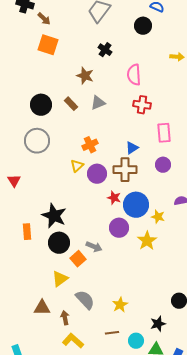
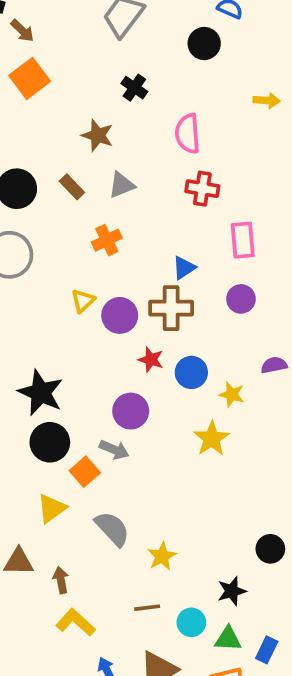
orange square: (48, 45) -> (30, 78), turned 35
orange cross: (90, 145) -> (107, 240), moved
blue circle: (136, 205) -> (191, 372), size x0.7
purple circle: (119, 228) -> (131, 411), moved
gray semicircle: (85, 300) -> (112, 529), moved

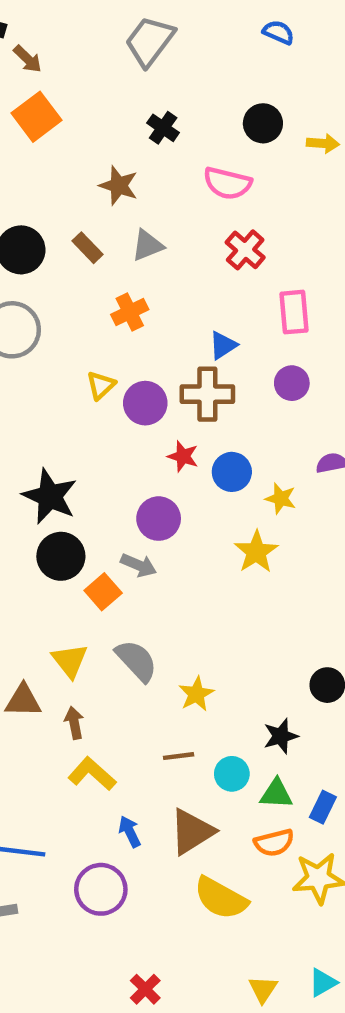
black circle: (204, 44) -> (263, 123), moved
pink semicircle: (188, 134) -> (227, 183), turned -72
red cross: (202, 189) -> (245, 250), turned 32
yellow triangle: (52, 508) -> (70, 661), moved, turned -32

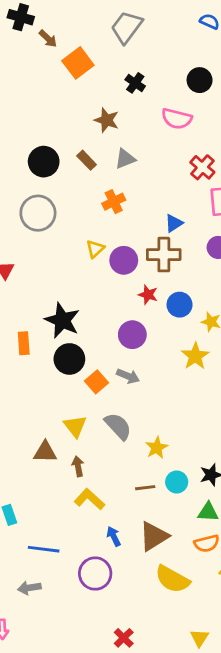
orange square: (36, 117) -> (78, 63), moved
red cross: (245, 250) -> (202, 167), moved
gray arrow: (139, 565) -> (128, 376), moved
cyan circle: (232, 774) -> (177, 482), moved

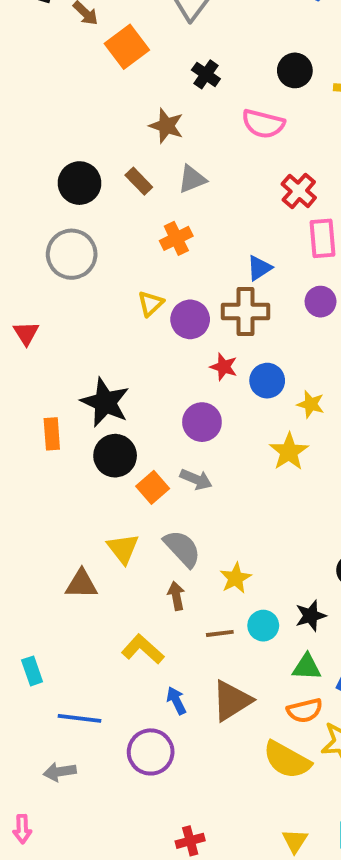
brown arrow: (78, 466) -> (176, 596), moved
yellow semicircle: (172, 579) -> (287, 760), moved
red cross: (124, 638) -> (190, 841), turned 30

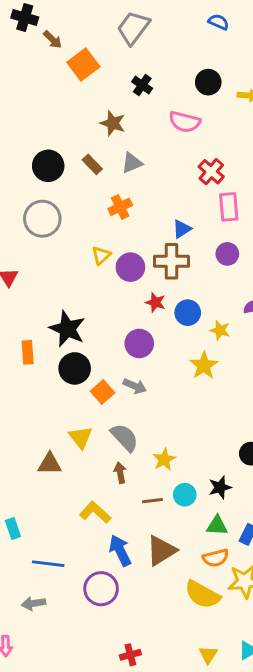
blue arrow: (176, 701) -> (120, 551), size x1.5

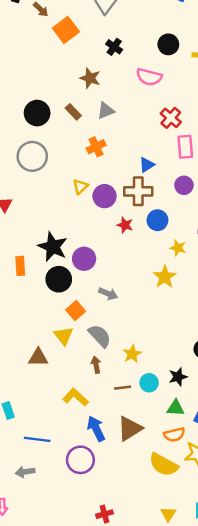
blue circle: (188, 313) -> (157, 220), moved
purple circle: (139, 343) -> (84, 259), moved
orange square: (103, 392) -> (76, 311), moved

